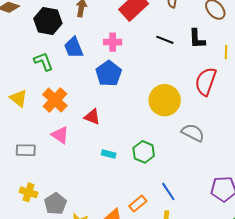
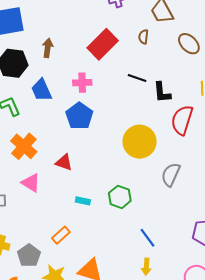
black L-shape: (197, 39) -> (162, 92), moved
gray semicircle: (193, 133) -> (171, 175), turned -90
orange rectangle: (138, 204) -> (61, 235), moved

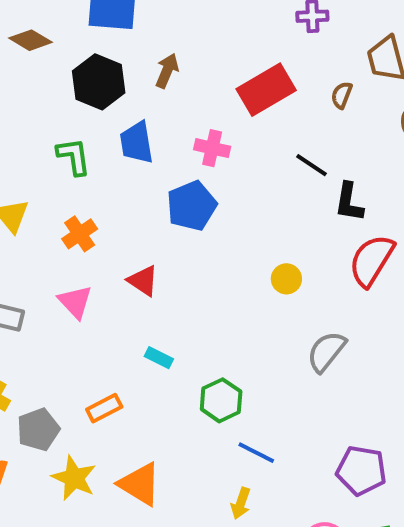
yellow circle: (140, 142) -> (286, 279), size x0.5
orange cross: (24, 146) -> (80, 234), size x0.7
green hexagon: (120, 197) -> (221, 400), moved
blue line: (148, 238) -> (256, 453), turned -42

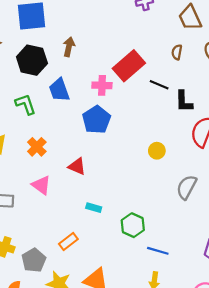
red rectangle: (266, 90) -> (129, 66), moved
brown semicircle: (342, 95) -> (177, 52), moved

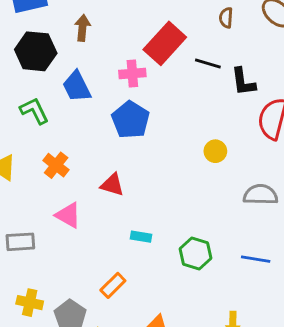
gray semicircle: (187, 187) -> (261, 195), turned 70
blue line: (158, 251) -> (256, 259), moved

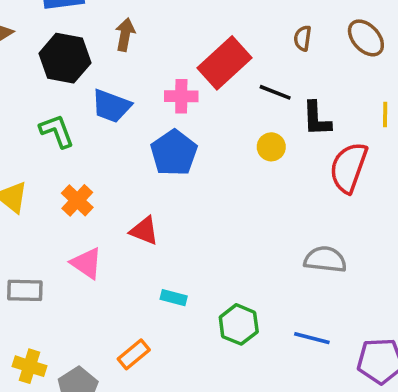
blue trapezoid: (77, 87) -> (111, 106), turned -48
yellow circle: (215, 151) -> (271, 147), moved

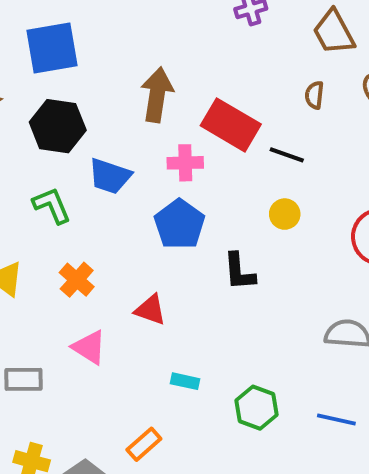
brown arrow: (125, 35) -> (157, 95), moved, size x1.5
red rectangle: (224, 63) -> (231, 125), turned 75
black L-shape: (317, 119) -> (239, 272), moved

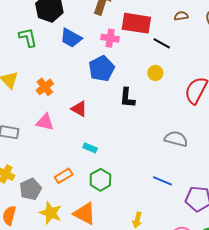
brown semicircle: (314, 95) -> (181, 16), turned 64
red rectangle: (231, 125) -> (136, 23), turned -32
green L-shape: (52, 205) -> (28, 37), moved
pink triangle: (89, 347) -> (45, 122), turned -30
green hexagon: (256, 408) -> (100, 180), moved

